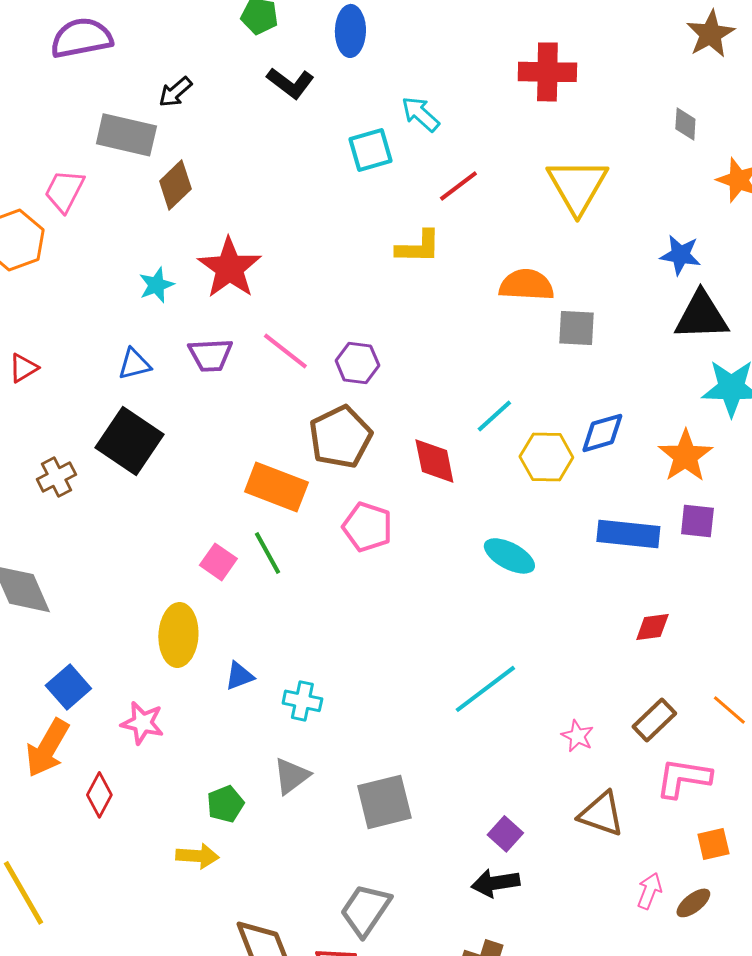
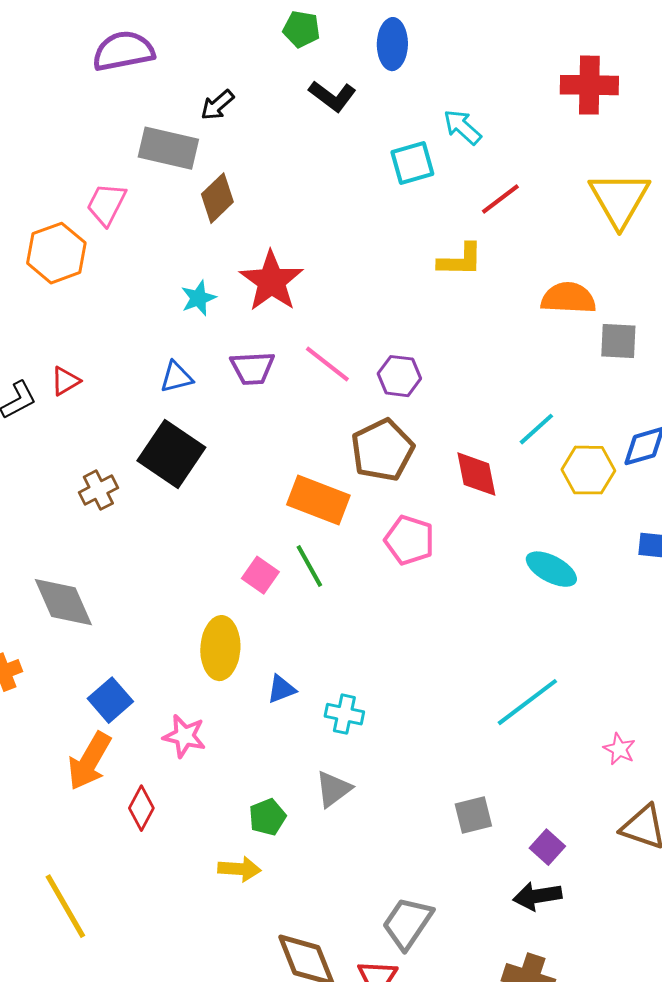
gray square: (384, 802) -> (473, 815), moved, size x0.7

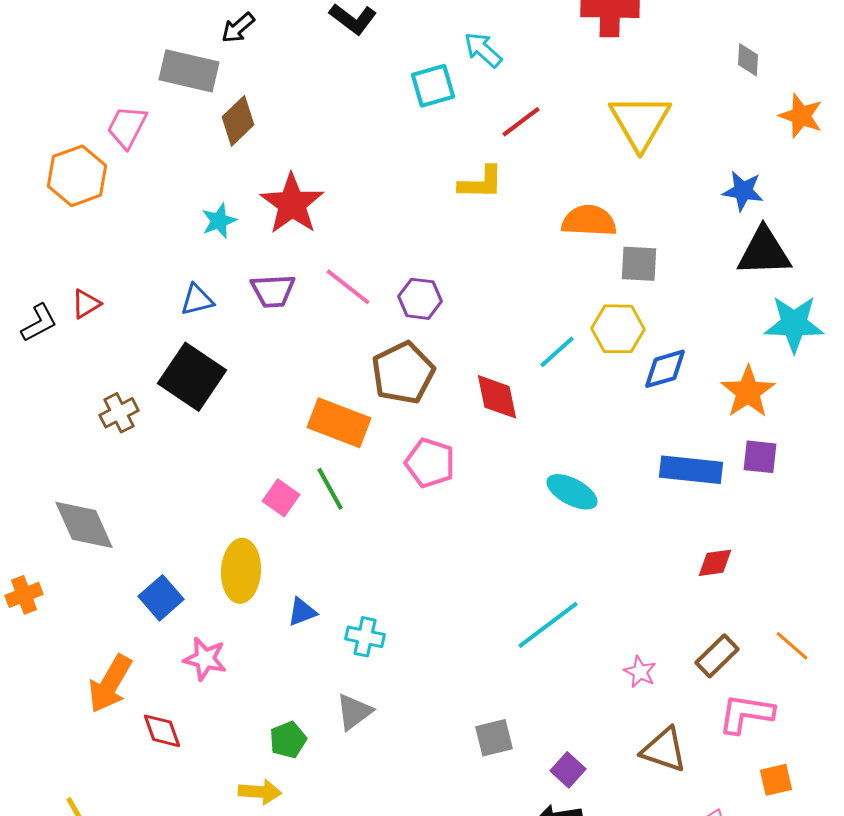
yellow hexagon: (588, 470) -> (618, 329), moved
blue square: (110, 700) -> (161, 598), moved
red diamond: (141, 808) -> (162, 731), turned -48

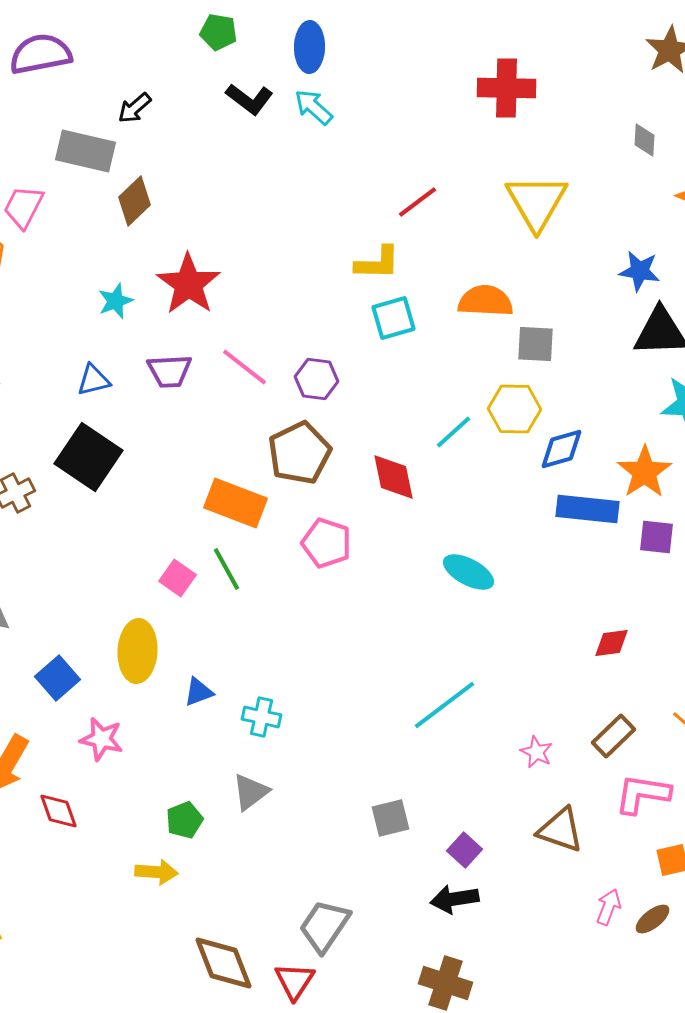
cyan arrow: (483, 50) -> (314, 107), moved
cyan square: (433, 86) -> (394, 318), moved
blue rectangle: (691, 470) -> (588, 509), moved

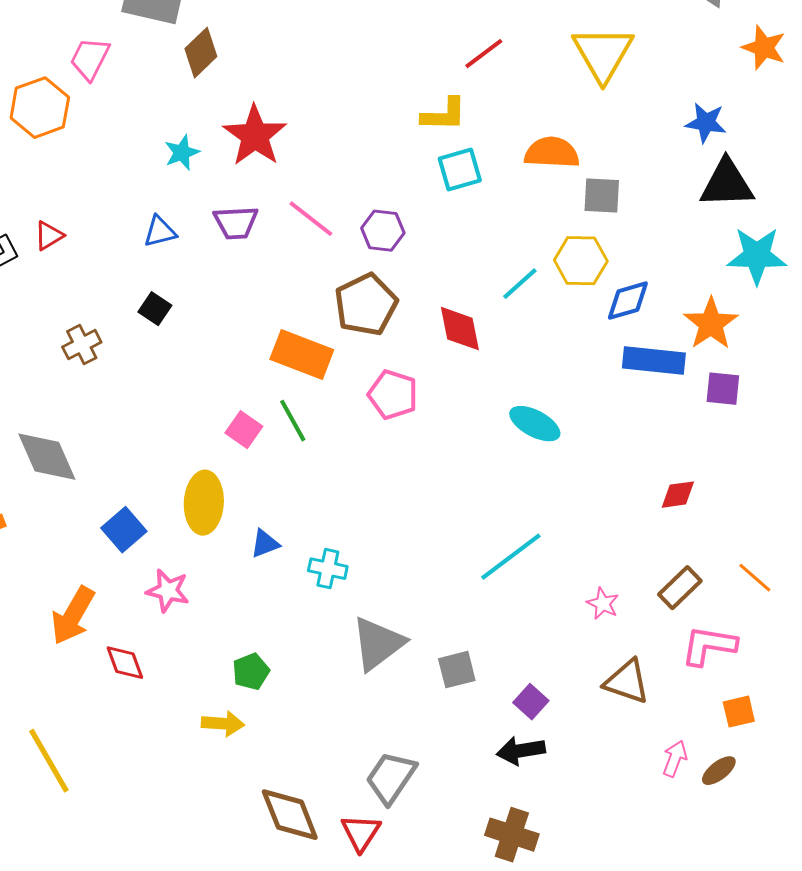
black square: (88, 457) -> (155, 309), size x0.5
gray triangle: (250, 792) -> (378, 644), moved, size x1.5

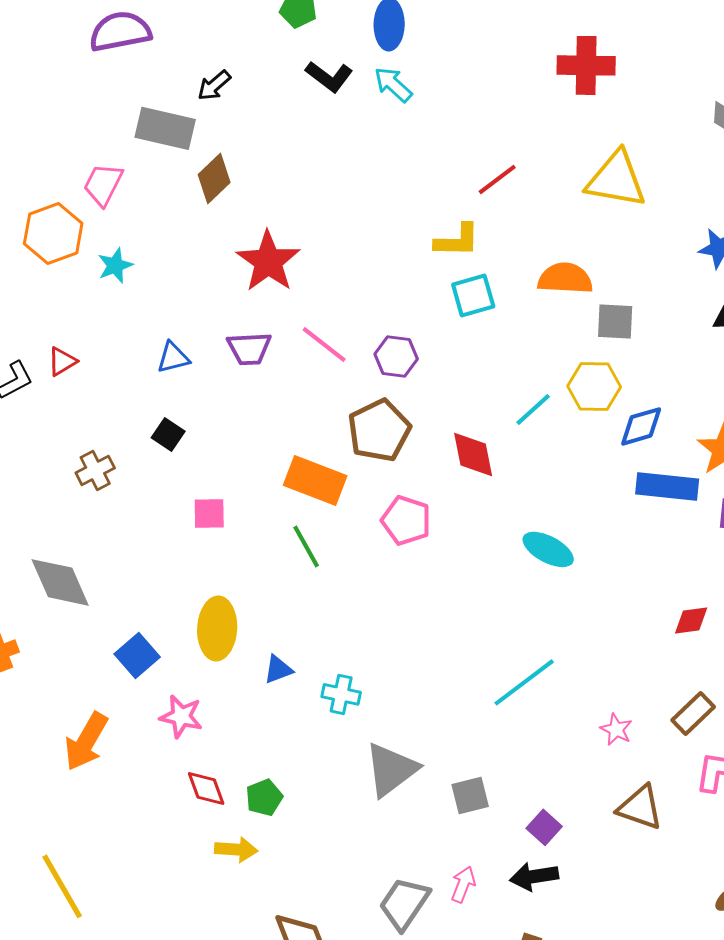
yellow triangle: (603, 54) -> (616, 179), turned -50
cyan star: (182, 153) -> (115, 265), moved
pink square: (244, 430) -> (209, 513), moved, turned -36
red diamond: (125, 663) -> (206, 788), moved
pink arrow: (675, 759) -> (463, 884), moved

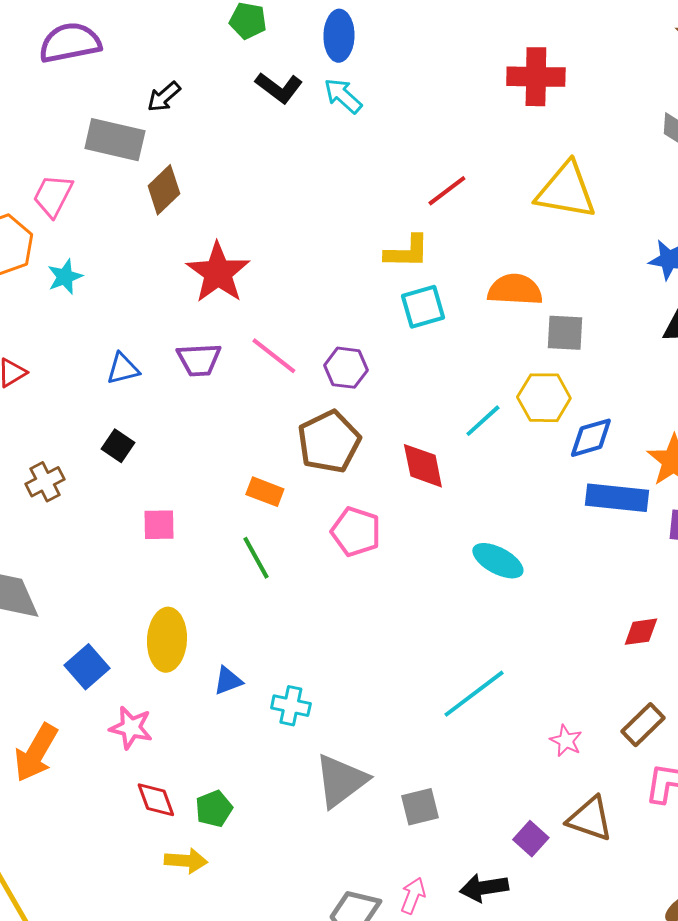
orange rectangle: (315, 480) -> (265, 492), size x0.6
purple square: (544, 827) -> (531, 839), moved

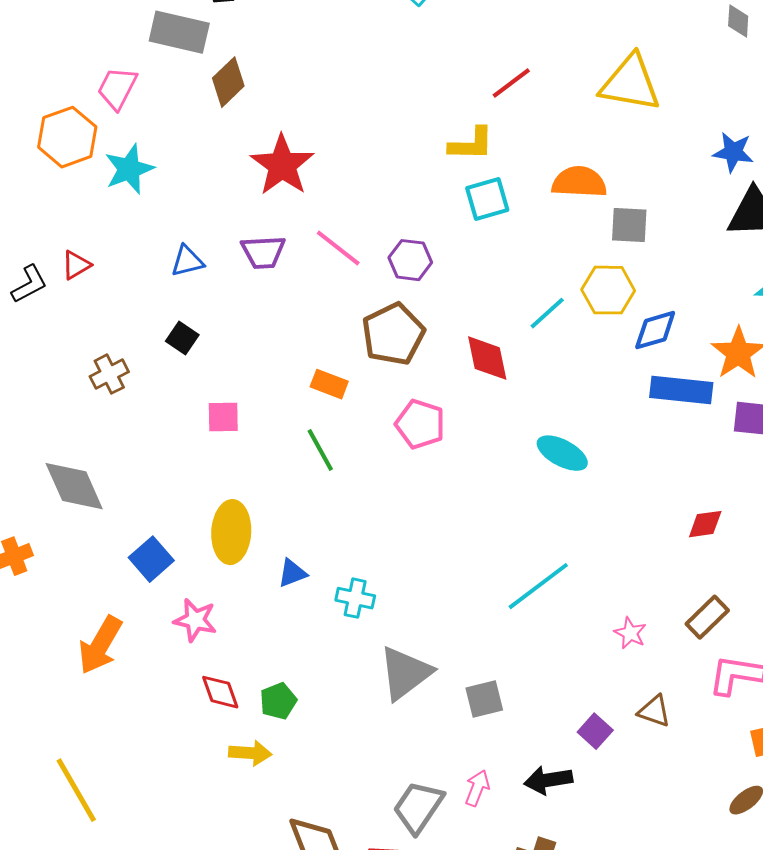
cyan star: (65, 277) -> (129, 169), size x1.4
brown triangle: (590, 819) -> (654, 711), size x0.7

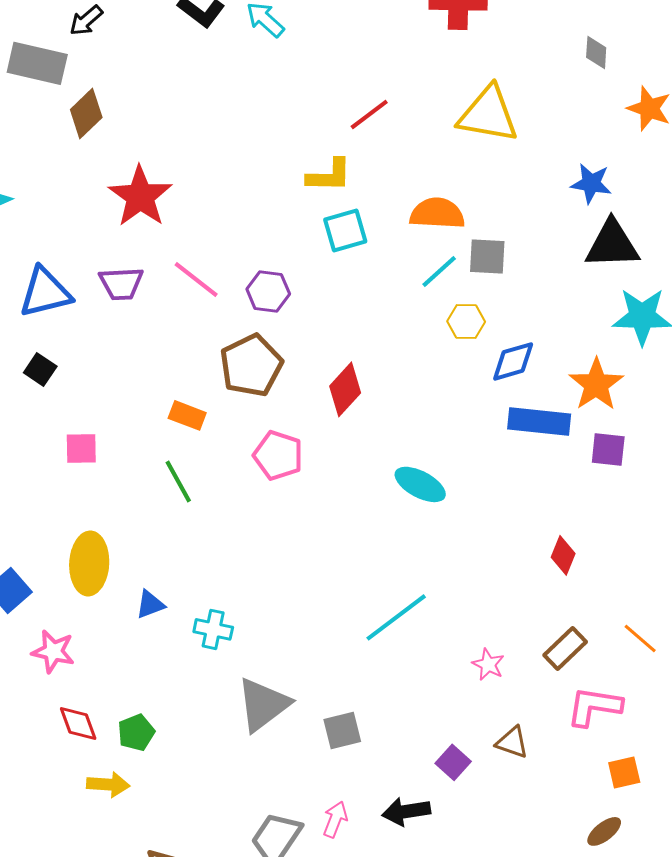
blue triangle: (187, 261) -> (45, 292), size x1.6
yellow hexagon: (608, 290) -> (466, 321), size x0.7
cyan line: (547, 313) -> (439, 271), moved
red diamond: (487, 358) -> (345, 389), turned 54
red diamond: (705, 524) -> (563, 555), turned -60

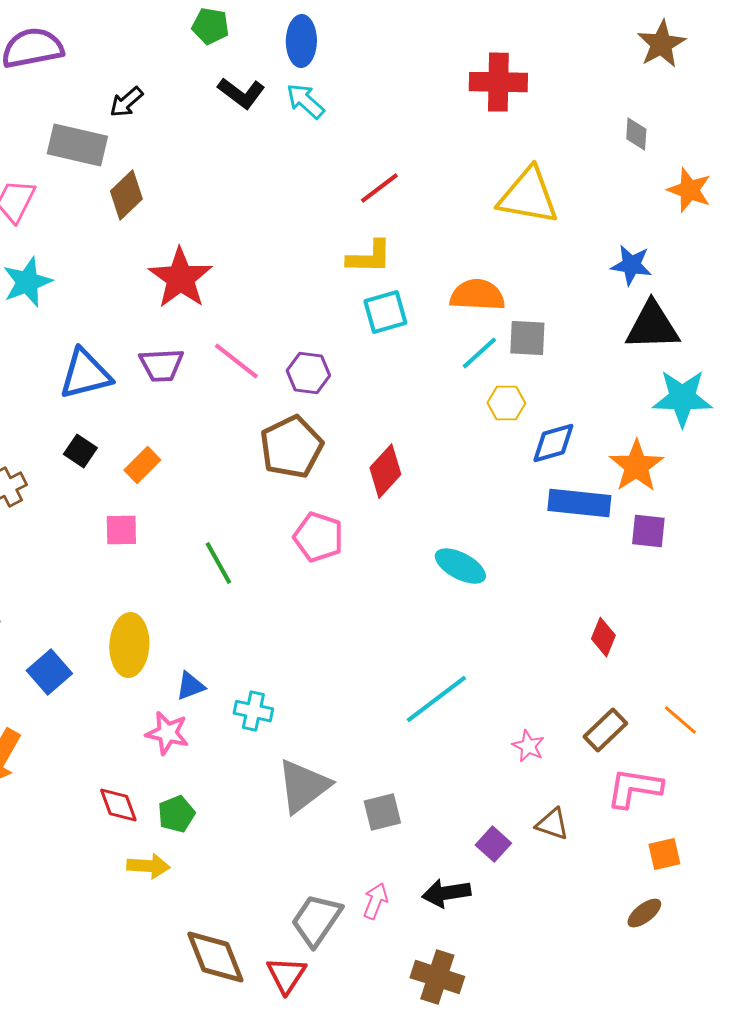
red line: (369, 114) -> (379, 188), moved
orange rectangle: (187, 415) -> (142, 465), moved, turned -66
pink star: (53, 651) -> (167, 733), moved

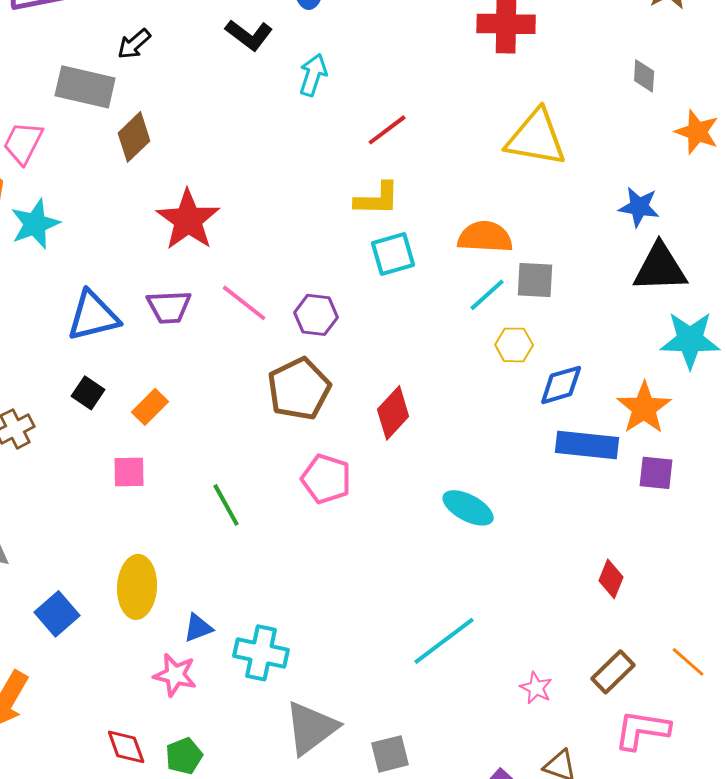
cyan arrow: (305, 101) -> (313, 75), moved, turned 66
cyan cross: (253, 711) -> (261, 653), size x1.4

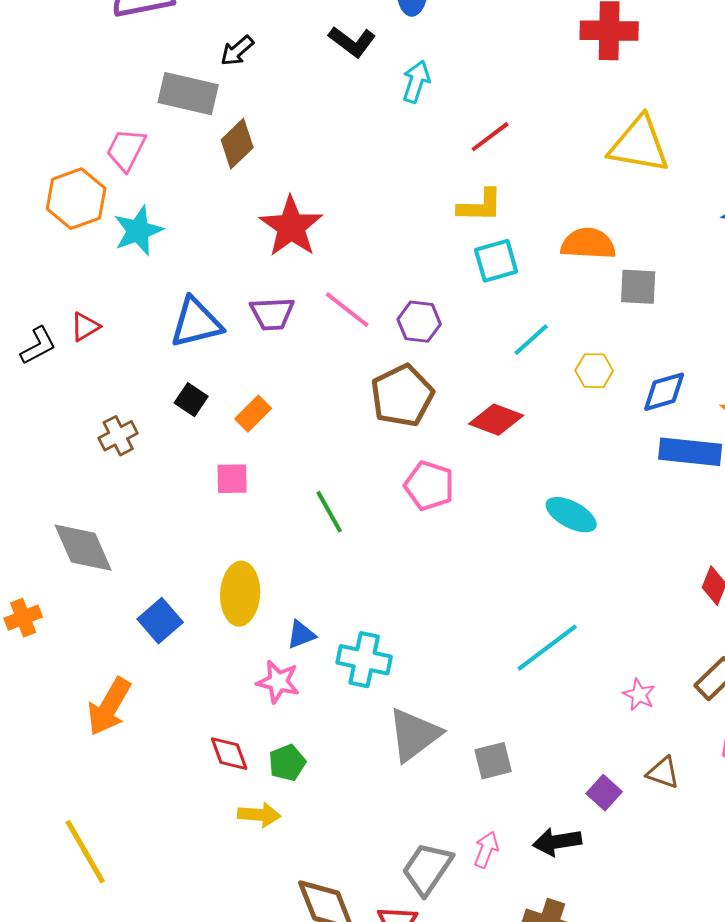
cyan line: (487, 295) -> (531, 340), moved
yellow hexagon: (514, 345) -> (594, 371), moved
red diamond: (393, 413) -> (496, 420), turned 68

